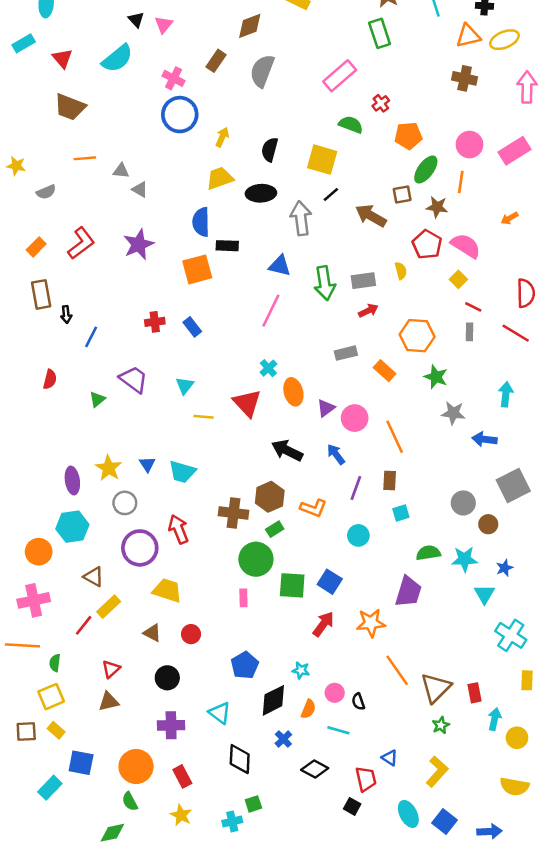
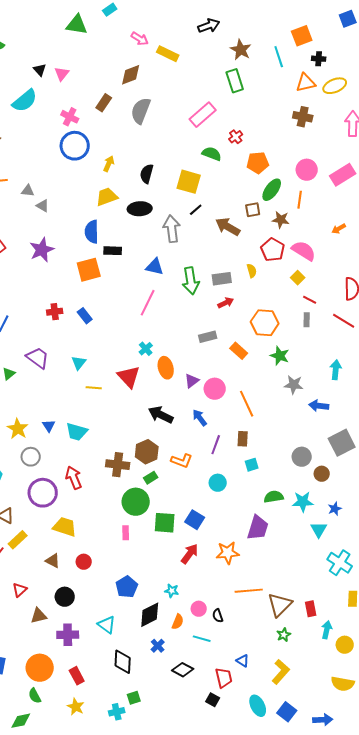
orange line: (397, 670) -> (249, 591), turned -60
brown triangle: (109, 702) -> (39, 616), moved

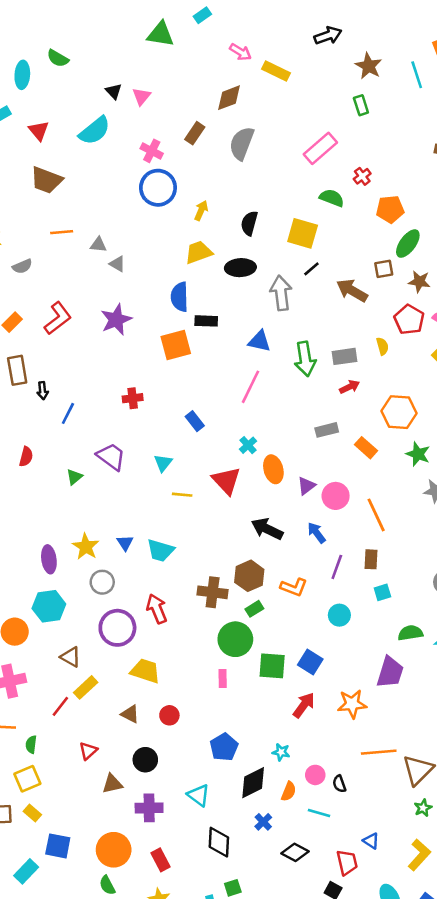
green rectangle: (235, 81) -> (361, 105), size x0.7
blue rectangle: (85, 316) -> (195, 421), moved

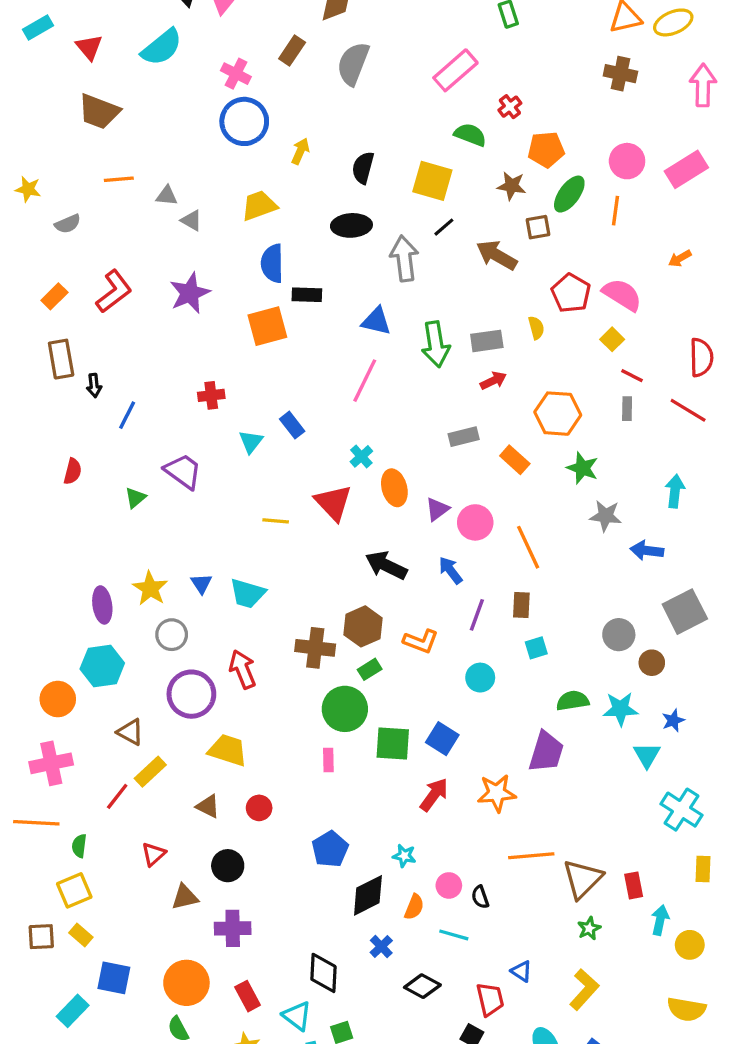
yellow trapezoid: (199, 252) -> (259, 206), moved
brown star: (419, 282) -> (512, 186), moved
cyan triangle: (163, 463) -> (251, 442), moved
cyan triangle: (199, 795) -> (297, 1016), moved

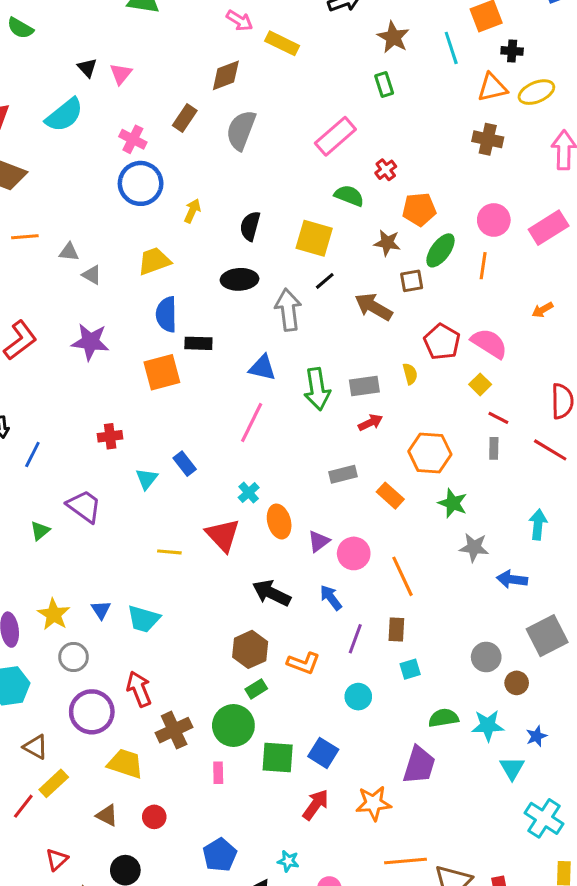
purple star: (190, 293) -> (90, 342), turned 30
brown cross: (315, 648) -> (174, 730), moved, turned -32

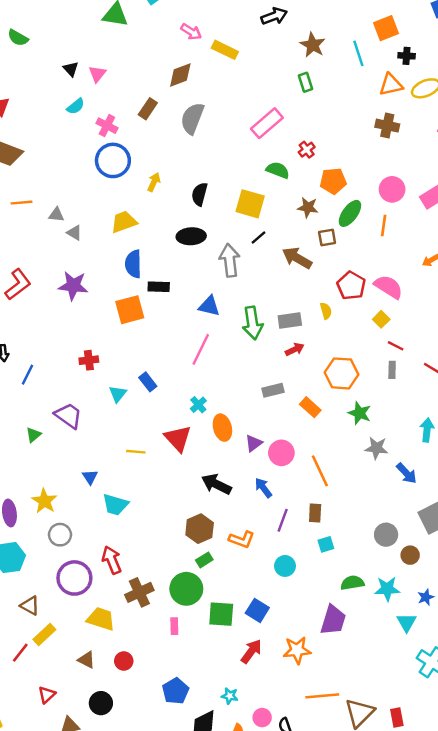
cyan semicircle: (64, 115) -> (76, 106), moved, size x0.6
blue arrow: (512, 579) -> (407, 473), turned -140
blue triangle: (101, 610) -> (90, 477), moved

